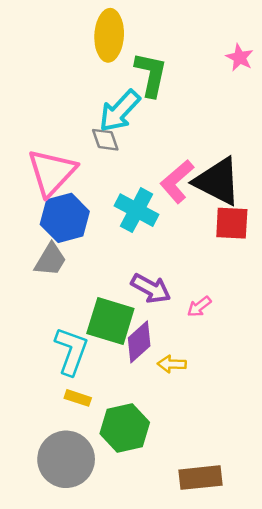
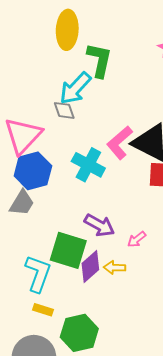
yellow arrow: (172, 364) -> (115, 268), moved

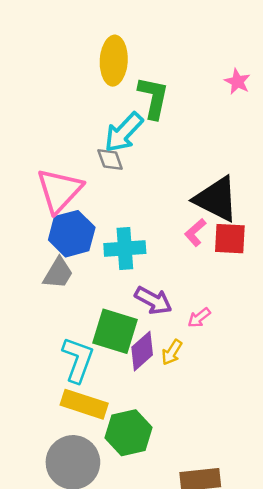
pink L-shape: (120, 143) -> (195, 232), moved, size x0.7
cyan cross: (88, 165) -> (125, 248), moved, turned -32
yellow arrow: (115, 268) -> (172, 352), turned -60
yellow rectangle: (43, 310) -> (84, 404), size x1.8

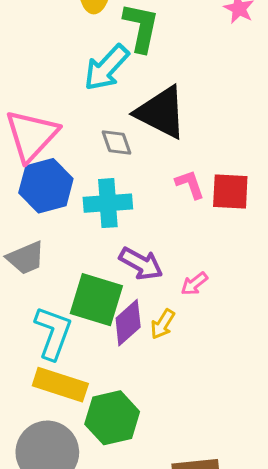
gray diamond: (110, 159) -> (116, 143), moved
black triangle: (216, 199) -> (161, 112), moved
pink L-shape: (195, 232) -> (190, 184), turned 112
gray trapezoid: (58, 273) -> (26, 258), moved, turned 36

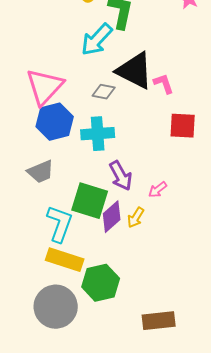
gray diamond: (116, 143) -> (104, 92), turned -60
pink L-shape: (190, 184) -> (164, 84), moved
purple arrow: (141, 264) -> (121, 176), turned 32

